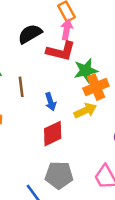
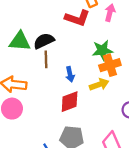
pink arrow: (67, 30) -> (110, 13), moved
black semicircle: (30, 34) -> (44, 41), moved
red L-shape: (61, 51) -> (77, 18), moved

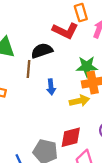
black semicircle: (44, 41) -> (42, 51), moved
red diamond: (70, 102) -> (71, 137), moved

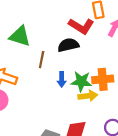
black semicircle: (42, 51) -> (68, 45), moved
green star: (87, 67) -> (81, 81), moved

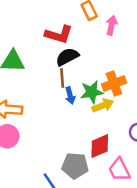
red L-shape: (81, 26) -> (59, 34), moved
brown line: (42, 60) -> (62, 78), moved

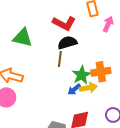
green star: (92, 92) -> (82, 75), turned -30
blue arrow: (70, 95) -> (74, 89), moved, turned 56

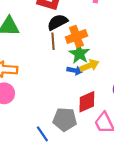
orange cross: (101, 72) -> (76, 36), moved
blue arrow: (74, 89) -> (75, 70), turned -120

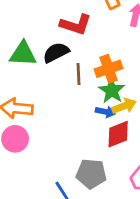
black semicircle: (57, 22) -> (56, 52), moved
red diamond: (87, 102) -> (118, 134), moved

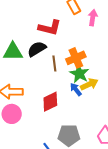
blue arrow: (105, 112) -> (76, 89), turned -136
red diamond: (118, 134) -> (50, 102), moved

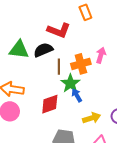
pink arrow: (93, 18) -> (101, 55), moved
green star: (79, 74) -> (70, 83), moved
yellow arrow: (89, 84) -> (92, 118), moved

